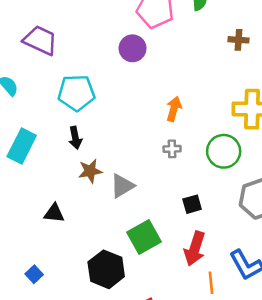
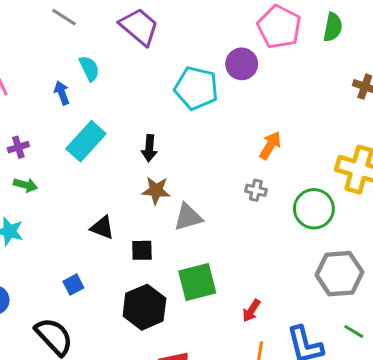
cyan pentagon: (76, 93) -> (196, 88), moved
black square: (192, 204) -> (142, 250), moved
red arrow: (195, 249) -> (251, 311), size x0.6
blue square: (34, 274) -> (73, 285), moved

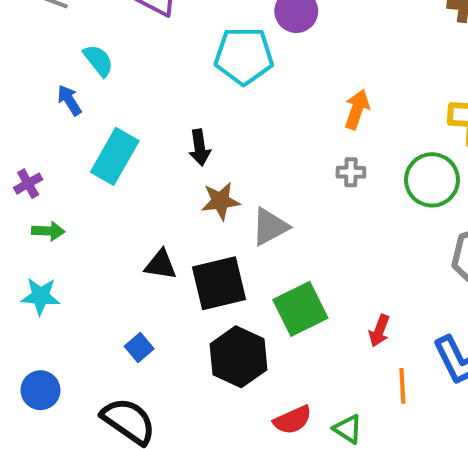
black square: (142, 250) -> (219, 283), size x1.8

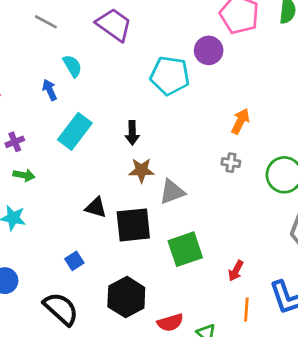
black hexagon: (238, 357) -> (126, 297), moved

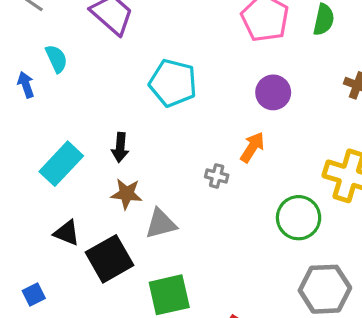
purple circle: (209, 50) -> (273, 92), moved
cyan rectangle: (75, 131) -> (61, 164), moved
gray cross: (231, 163) -> (217, 176), moved
black square: (133, 225) -> (109, 259), turned -30

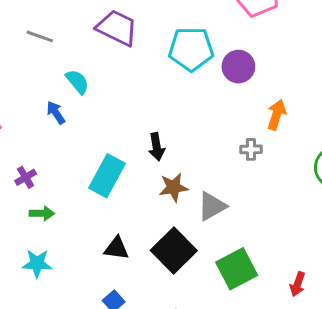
cyan pentagon: (173, 83) -> (191, 49), moved
purple circle: (273, 92) -> (238, 67), moved
black triangle: (67, 233) -> (116, 248), moved

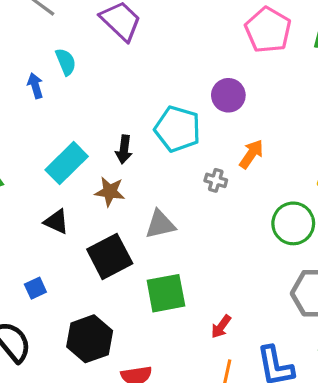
cyan pentagon: (191, 49) -> (178, 129), moved
brown star: (173, 187) -> (110, 192), moved
black triangle: (116, 248) -> (56, 222), moved

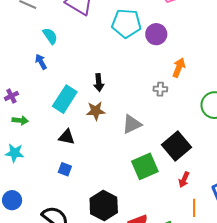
blue arrow: (35, 86) -> (41, 62), moved
cyan pentagon: (178, 129) -> (126, 23), moved
black square: (110, 256) -> (177, 146), moved
blue square: (35, 288) -> (65, 169), moved, turned -32

